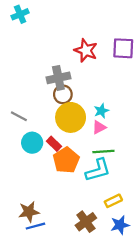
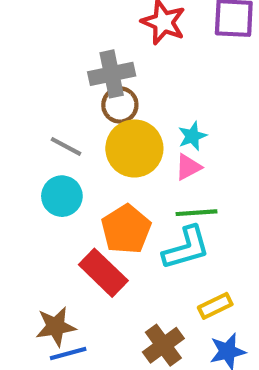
gray line: (19, 116) -> (66, 146), moved
red rectangle: (54, 144) -> (103, 273), moved, size x1.6

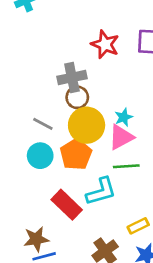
pink triangle: (188, 167) -> (121, 137), size x1.5
orange pentagon: (126, 229) -> (76, 154), moved
cyan L-shape: (186, 248) -> (101, 191), moved

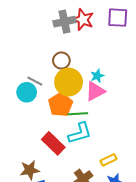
gray cross: (72, 77) -> (64, 22), moved
cyan circle: (40, 156) -> (27, 92), moved
green line: (126, 166) -> (78, 114), moved

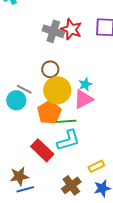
gray cross: (64, 22) -> (53, 31), turned 30

